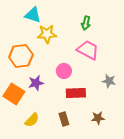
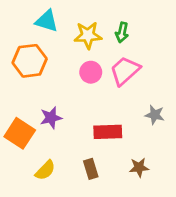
yellow star: (47, 34) -> (88, 35), moved
pink trapezoid: (88, 50) -> (125, 71), turned -70
orange hexagon: (21, 56) -> (30, 61), moved
pink circle: (64, 71) -> (91, 72), moved

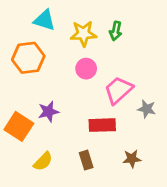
pink trapezoid: (125, 71) -> (118, 90), moved

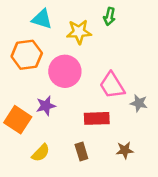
green arrow: (116, 31) -> (109, 17), moved
pink circle: (86, 69) -> (65, 71), moved, size x1.6
pink trapezoid: (118, 90) -> (112, 85), turned -80

